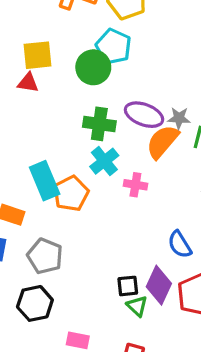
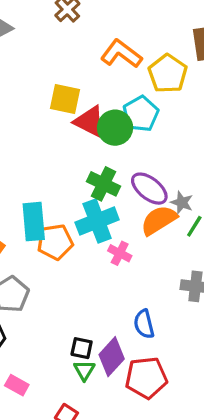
red triangle: (28, 83) -> (89, 121), moved, size x1.5
cyan cross: (104, 161) -> (97, 221), size x1.4

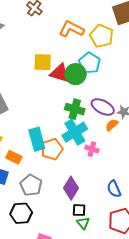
orange semicircle: (159, 220) -> (112, 125), size x0.6
purple diamond: (112, 357) -> (71, 188), moved

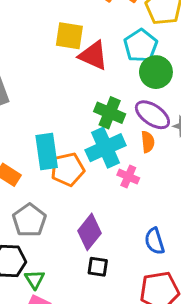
green circle: (76, 74) -> (156, 72), moved
orange semicircle: (112, 125) -> (148, 142), moved, turned 120
green triangle: (83, 223) -> (35, 279), moved

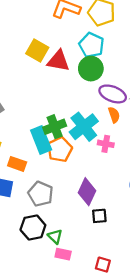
yellow square: (69, 36) -> (37, 50), turned 35
green circle: (156, 72) -> (91, 69), moved
green cross: (110, 113) -> (55, 127), moved, turned -30

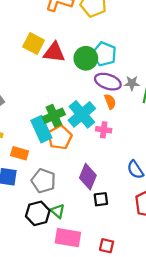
cyan pentagon: (92, 45) -> (104, 54), moved
green triangle: (55, 236) -> (58, 211), moved
pink rectangle: (63, 254) -> (68, 238), size x1.6

